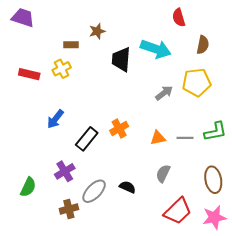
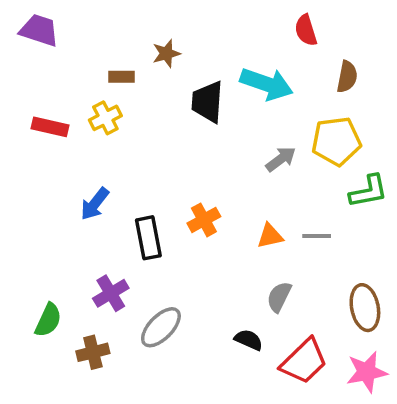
green L-shape: (215, 132) -> (368, 191), moved
black rectangle: (87, 139) -> (148, 238), turned -50
black semicircle: (128, 187) -> (249, 340), moved
brown cross: (69, 209) -> (93, 352), moved

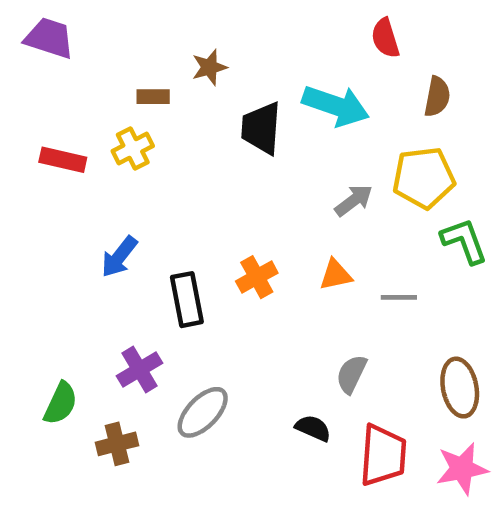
green L-shape: (368, 191) -> (464, 241), turned -99
orange triangle: (270, 236) -> (336, 275), moved
red trapezoid: (304, 361) -> (383, 455), turned -42

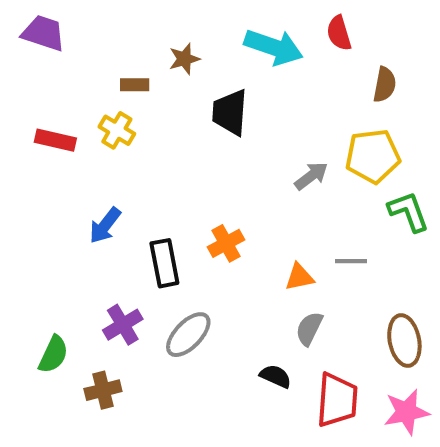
cyan arrow: (336, 106) -> (274, 47), moved
yellow cross: (133, 149) -> (117, 130), turned -32
orange triangle: (336, 275) -> (299, 277), moved
gray ellipse: (203, 412) -> (188, 335), moved

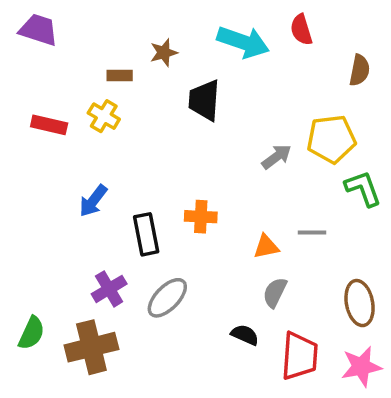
brown semicircle: (385, 85) -> (360, 70), moved
orange cross: (226, 243) -> (201, 217), turned 32
green semicircle: (53, 354) -> (31, 333), moved
brown cross: (103, 390) -> (91, 347), size x1.6

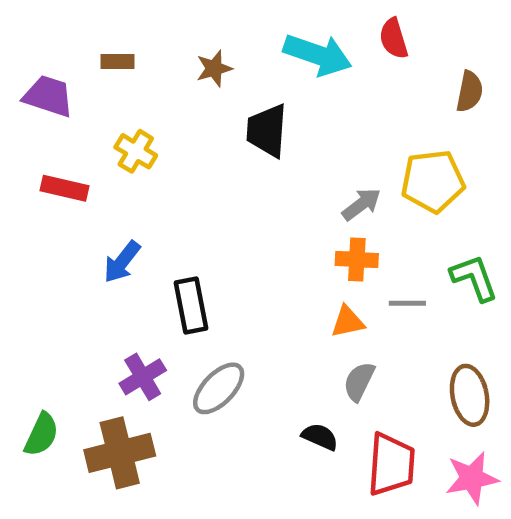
purple trapezoid: (39, 30) -> (48, 96), moved
brown rectangle: (120, 76) -> (117, 62), moved
red rectangle: (49, 125) -> (64, 188), moved
green L-shape: (363, 188) -> (474, 278), moved
orange cross: (201, 217) -> (357, 260), moved

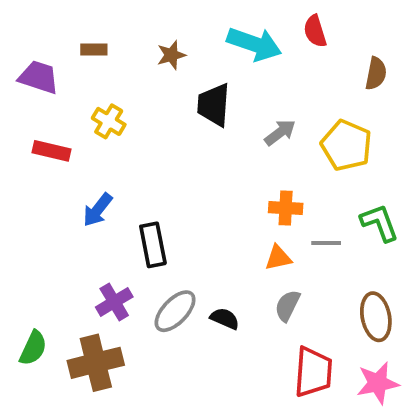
yellow pentagon: (433, 181) -> (346, 145), turned 30
gray arrow: (361, 204) -> (280, 132), moved
black semicircle: (320, 437) -> (225, 319), moved

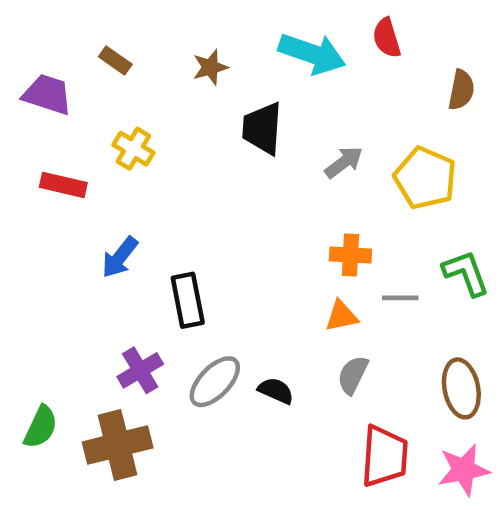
brown rectangle: (94, 50) -> (115, 60), turned 35

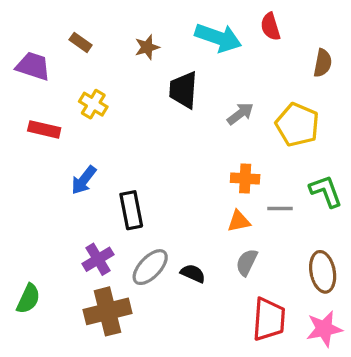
brown cross: (118, 445) -> (107, 311), moved

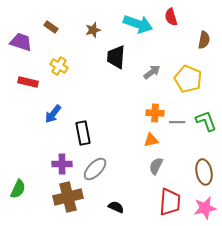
gray line: (280, 209) -> (177, 122), moved
purple cross: (98, 259) -> (62, 164), turned 30
black semicircle: (193, 273) -> (116, 207), moved

